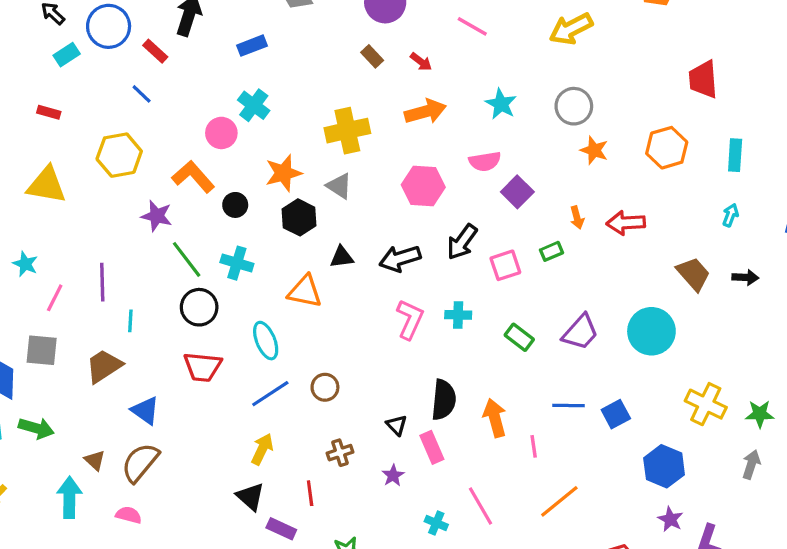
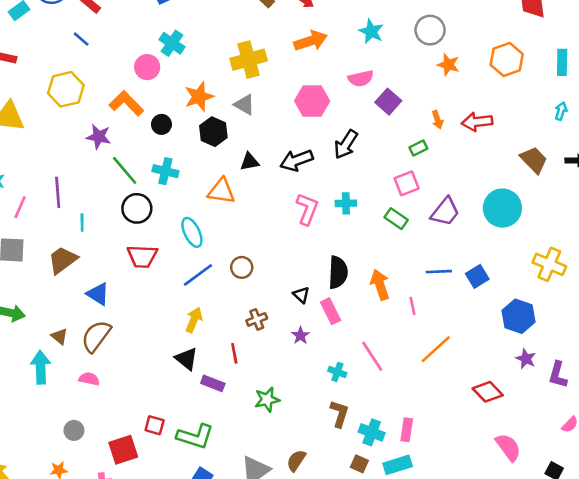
pink square: (505, 265) -> (407, 183), moved

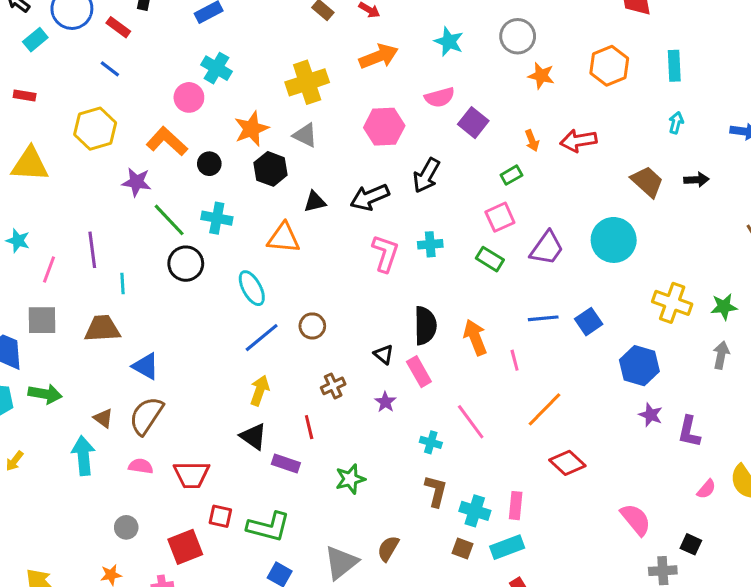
red trapezoid: (142, 256) -> (192, 475), moved
brown trapezoid: (63, 260) -> (102, 329), turned 36
red diamond: (488, 392) -> (567, 463), moved

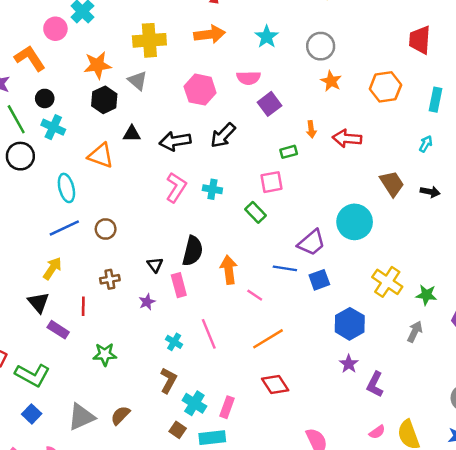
black circle: (209, 164) -> (45, 98), moved
purple trapezoid: (547, 248) -> (311, 243), moved
pink line: (515, 360) -> (255, 295), turned -56

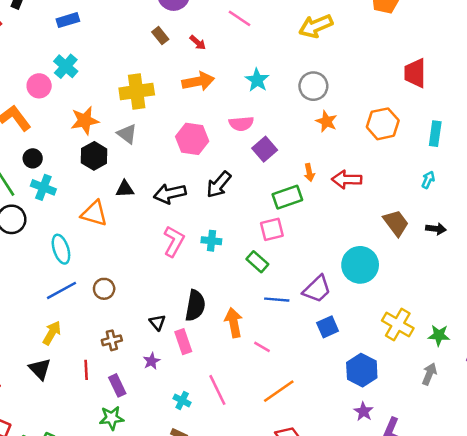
green rectangle: (289, 152) -> (287, 197), size x1.6
blue line: (285, 268) -> (277, 300), moved
purple rectangle: (58, 330) -> (117, 385), moved, turned 35

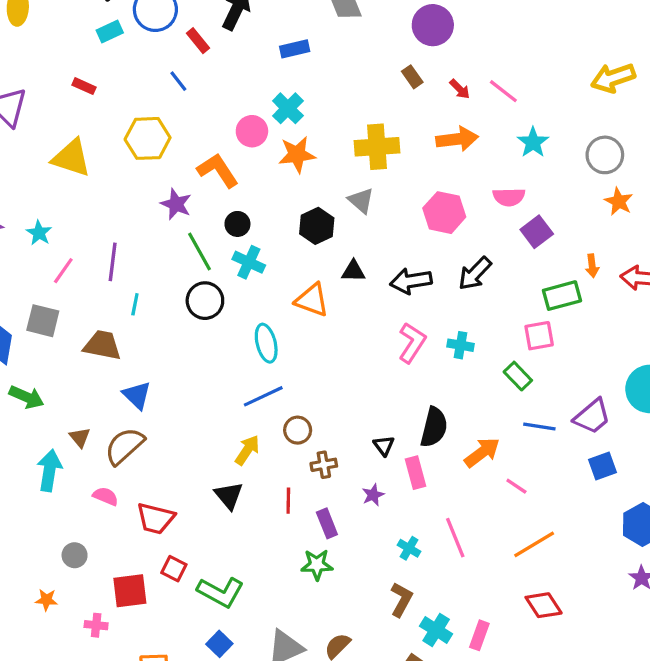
pink line: (240, 18) -> (503, 91), moved
orange star: (85, 121) -> (297, 155), moved
brown circle: (104, 289) -> (298, 430), moved
orange arrow: (234, 323) -> (482, 452), turned 60

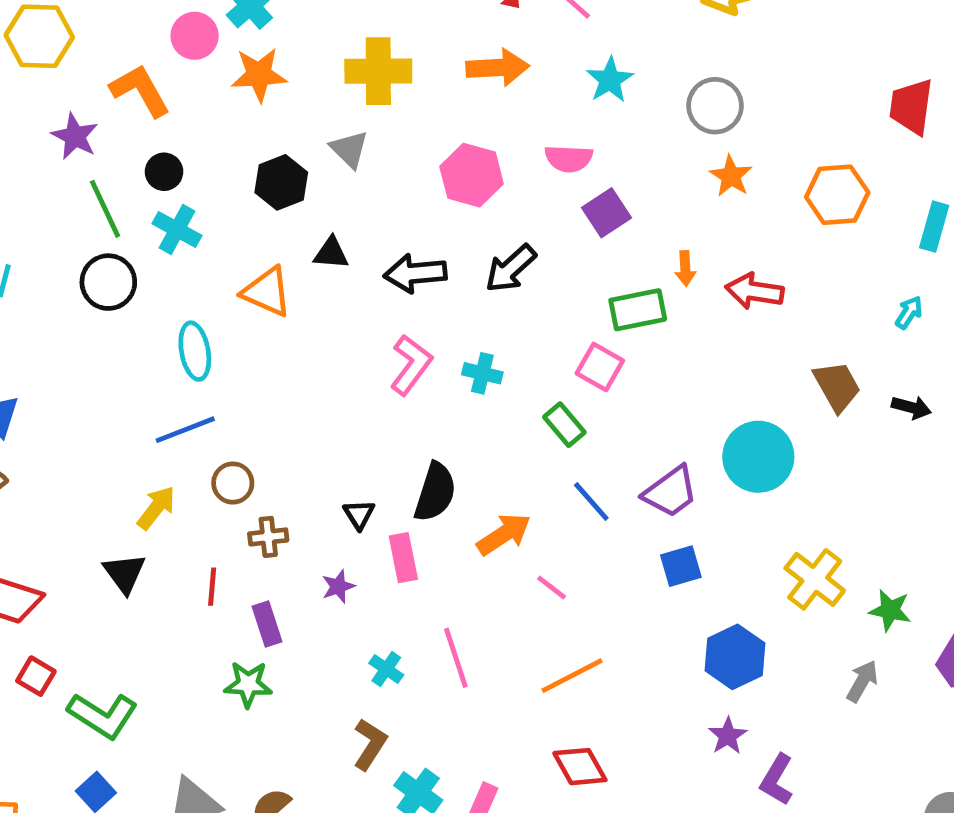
pink square: (539, 336) -> (600, 367), turned 36
blue line: (539, 427) -> (591, 502), turned 36

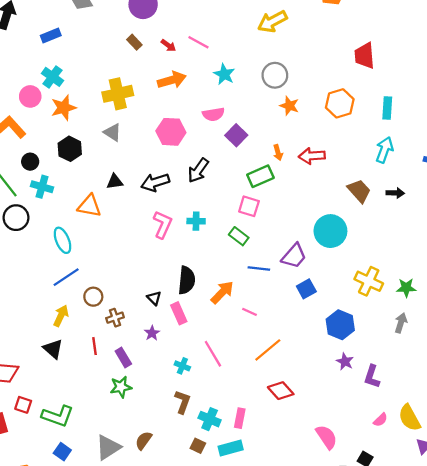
black hexagon: (281, 182) -> (70, 149), moved
cyan arrow: (909, 312) -> (384, 150), size x1.6
blue line: (591, 502) -> (259, 269), turned -30

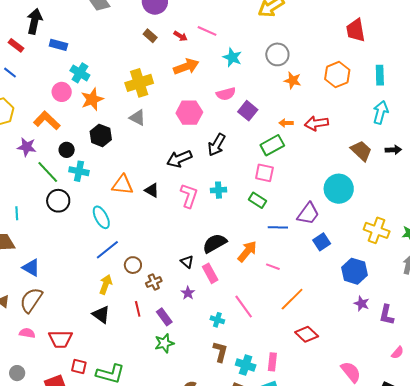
blue rectangle: (51, 35) -> (58, 45), moved, turned 42
orange arrow: (278, 153) -> (286, 123), turned 112
black triangle: (115, 182) -> (152, 190), moved, turned 42
black semicircle: (187, 280) -> (215, 243), turned -120

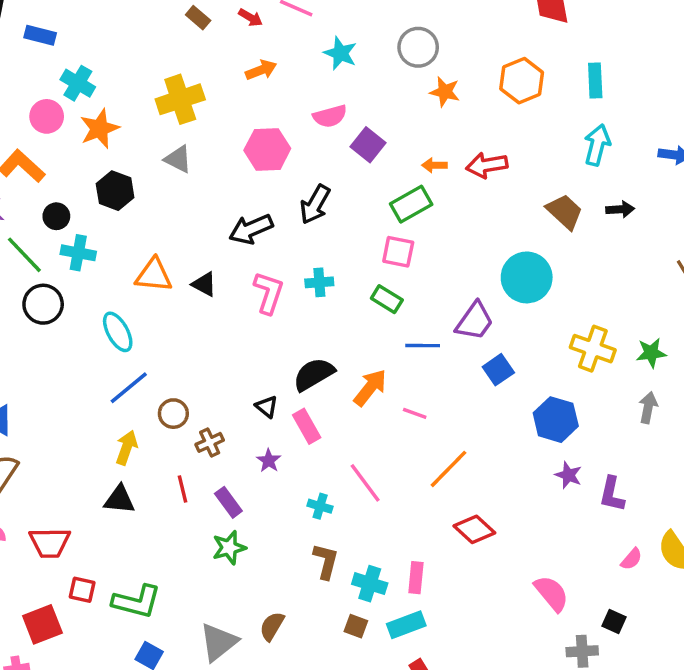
orange arrow: (186, 67) -> (261, 70), size x0.7
black triangle: (101, 314) -> (120, 500), turned -30

